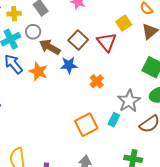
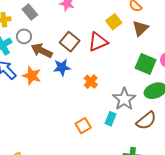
red triangle: (107, 42) -> (98, 42), turned 50
orange square: (86, 125) -> (83, 126), size x0.7

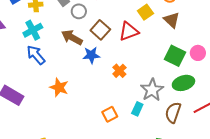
brown triangle: (140, 28) -> (172, 20), turned -36
gray circle: (24, 36) -> (79, 11), moved
orange star: (32, 76) -> (59, 87), moved
brown semicircle: (146, 121) -> (173, 112), turned 145

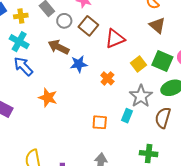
yellow square: (145, 12) -> (139, 64), moved
cyan cross: (33, 30) -> (19, 42), turned -30
brown square: (100, 30) -> (88, 26), moved
orange square: (110, 114) -> (100, 122), turned 35

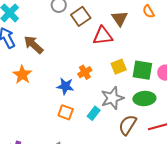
brown triangle: (157, 25) -> (120, 18), moved
brown arrow: (59, 47) -> (33, 45), moved
green square: (162, 61) -> (142, 70), turned -30
blue star: (79, 64) -> (65, 86), moved

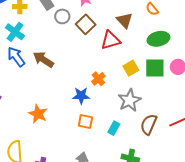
orange star: (22, 75) -> (38, 114), moved
green ellipse: (144, 99) -> (158, 39), moved
cyan rectangle: (94, 113) -> (114, 128), moved

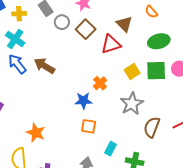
orange star: (38, 114) -> (36, 133), moved
cyan rectangle: (114, 128) -> (110, 149), moved

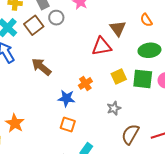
brown square: (86, 29) -> (34, 25), moved
brown arrow: (44, 66) -> (41, 67), moved
gray star: (132, 104) -> (114, 108), size x0.6

